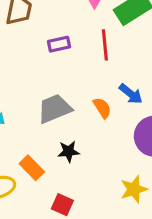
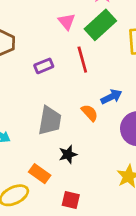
blue arrow: (131, 94) -> (111, 97), turned -55
gray trapezoid: (55, 109) -> (50, 121), turned 132

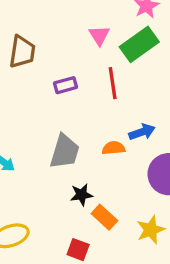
orange semicircle: (90, 113) -> (113, 148), turned -60
orange rectangle: (40, 174) -> (104, 217), moved

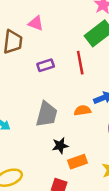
pink triangle: (99, 35) -> (36, 23), moved, turned -35
orange rectangle: (104, 217) -> (78, 162), turned -60

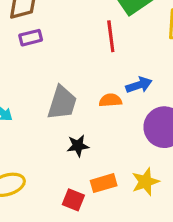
purple rectangle: (46, 65) -> (31, 38), moved
orange rectangle: (78, 162) -> (104, 183), moved

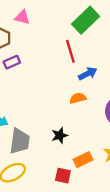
blue arrow: (139, 85) -> (88, 74), moved
gray trapezoid: (62, 103) -> (20, 141), moved

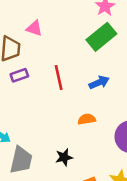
red line: (70, 51) -> (59, 78), moved
blue arrow: (88, 74) -> (99, 82), moved

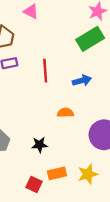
pink triangle: (34, 28) -> (31, 11), moved

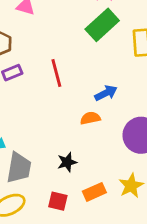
blue arrow: (82, 81) -> (106, 93), moved
red square: (34, 184) -> (58, 201), moved

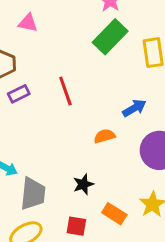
blue arrow: (106, 93) -> (134, 108), moved
orange rectangle: (94, 192) -> (114, 214), turned 60

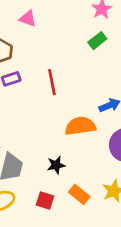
green rectangle: (110, 37) -> (97, 41), size x0.6
orange semicircle: (104, 136) -> (80, 126), size x1.6

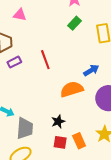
orange rectangle: (79, 194) -> (79, 141), turned 35
red square: (45, 201) -> (60, 142), moved

